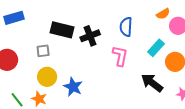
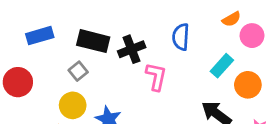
blue rectangle: (14, 18) -> (40, 36), moved
gray square: (43, 51) -> (78, 71), moved, turned -32
pink L-shape: (120, 56) -> (156, 77), moved

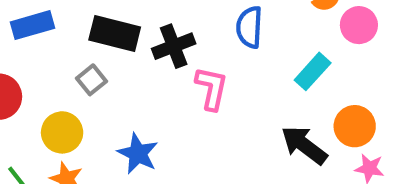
orange circle: (248, 85) -> (355, 126), moved
yellow circle: (73, 105) -> (62, 132), moved

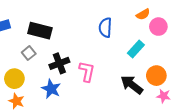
black cross: (174, 46) -> (59, 63), moved
pink L-shape: (212, 88) -> (87, 71), moved

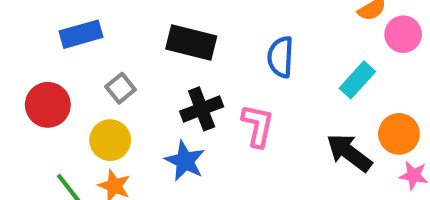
blue semicircle: (105, 28) -> (281, 57), moved
black rectangle: (40, 31) -> (191, 42), moved
gray square: (29, 53) -> (121, 88), moved

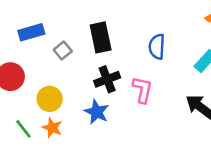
black rectangle: (191, 42) -> (101, 37), turned 64
gray square: (121, 88) -> (63, 50), moved

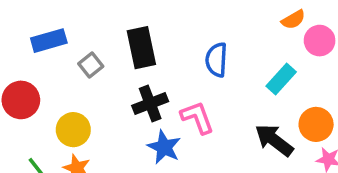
pink L-shape: (142, 90) -> (197, 117), turned -32
blue star: (97, 112) -> (164, 147), moved

